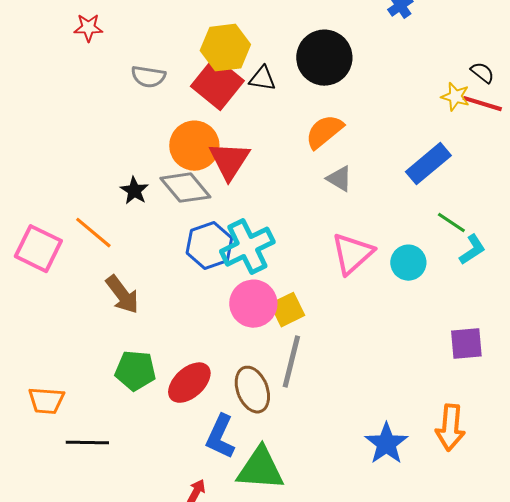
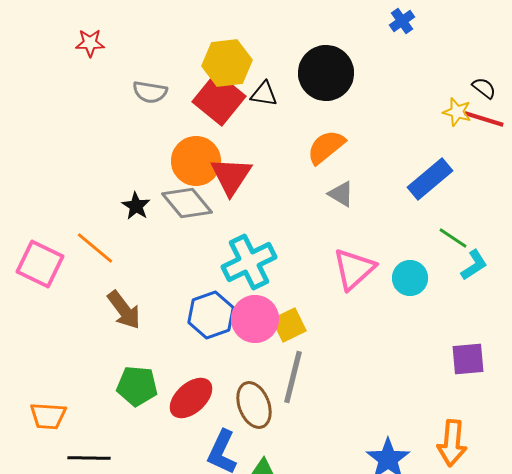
blue hexagon: (209, 246) -> (211, 315), moved

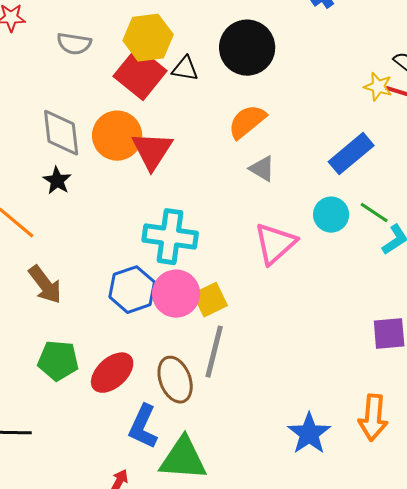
gray semicircle: (150, 92) -> (74, 44), moved
gray diamond: (187, 203) -> (61, 133), moved, turned 33
cyan cross: (249, 262) -> (170, 237), turned 34
cyan circle: (410, 278) -> (331, 215), moved

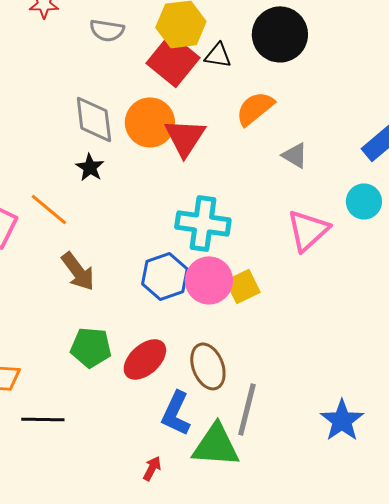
orange semicircle: (247, 122) -> (255, 108), moved
gray line: (214, 352) -> (247, 409), moved

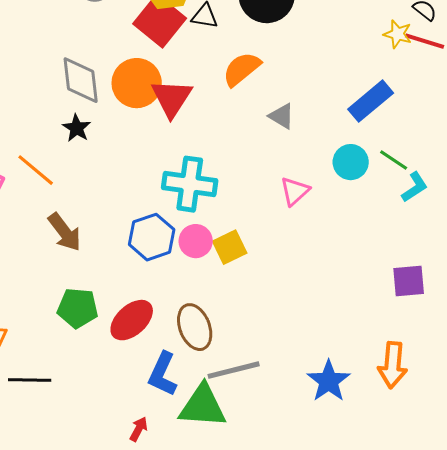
pink triangle: (308, 230) -> (295, 191), size x0.7
pink circle: (209, 280) -> (196, 241), size x0.7
gray line: (247, 409) -> (234, 370), turned 62

